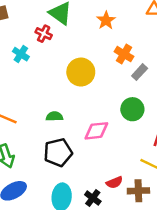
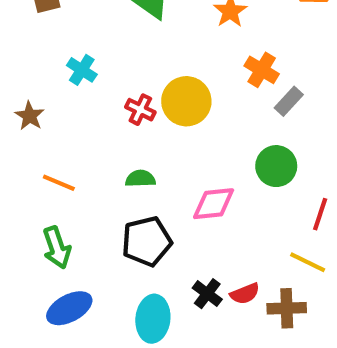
red cross: (44, 34) -> (140, 110), moved
black cross: (93, 198) -> (207, 294), moved

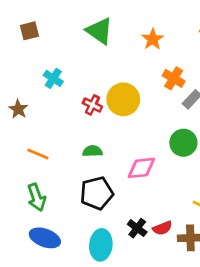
blue ellipse: (69, 308) -> (45, 238), turned 48

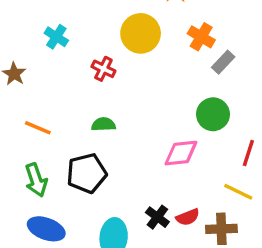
yellow circle: (123, 99) -> (141, 33), moved
pink diamond: (141, 168) -> (181, 153), moved
black pentagon: (97, 193) -> (87, 173), moved

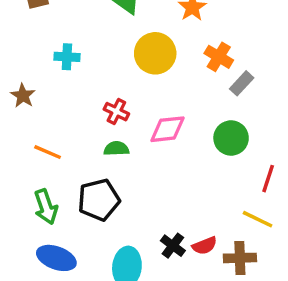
cyan cross: (56, 37) -> (67, 57), turned -30
red cross: (103, 69) -> (116, 112), moved
pink diamond: (181, 153) -> (168, 129), moved

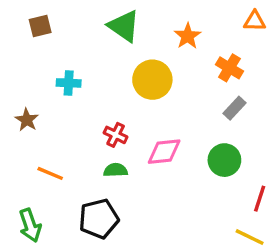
orange cross: (219, 57) -> (229, 68), moved
green arrow: (46, 207) -> (30, 225), moved

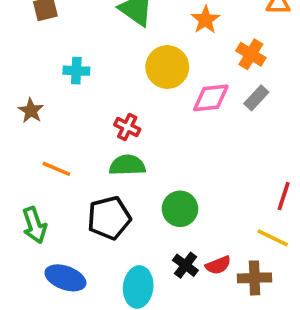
pink diamond: (164, 152) -> (211, 98), moved
green circle: (224, 160) -> (180, 209), moved
green semicircle: (116, 170) -> (127, 165), size x1.4

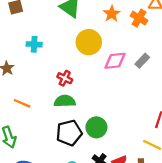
orange cross: (251, 54) -> (139, 18), moved
black pentagon: (109, 218) -> (69, 133), moved

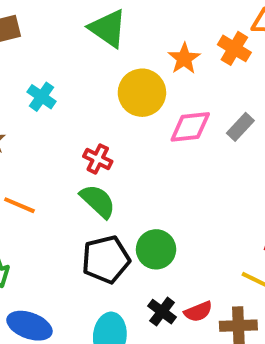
orange star: (112, 14) -> (184, 59), moved
cyan cross: (34, 44) -> (42, 97), turned 32
green semicircle: (65, 101) -> (98, 201), turned 45

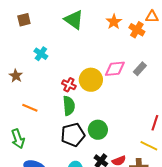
orange star: (184, 59) -> (114, 22), moved
yellow circle: (142, 93) -> (91, 80), moved
green semicircle: (98, 201) -> (69, 106), turned 42

